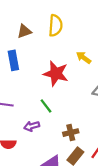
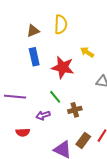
blue rectangle: (13, 60) -> (34, 57), moved
brown cross: (71, 133) -> (75, 110), moved

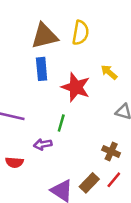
brown triangle: (33, 31) -> (44, 36), size x1.6
green line: (55, 97) -> (61, 123), turned 48
brown cross: (75, 110) -> (111, 152), moved, turned 32

